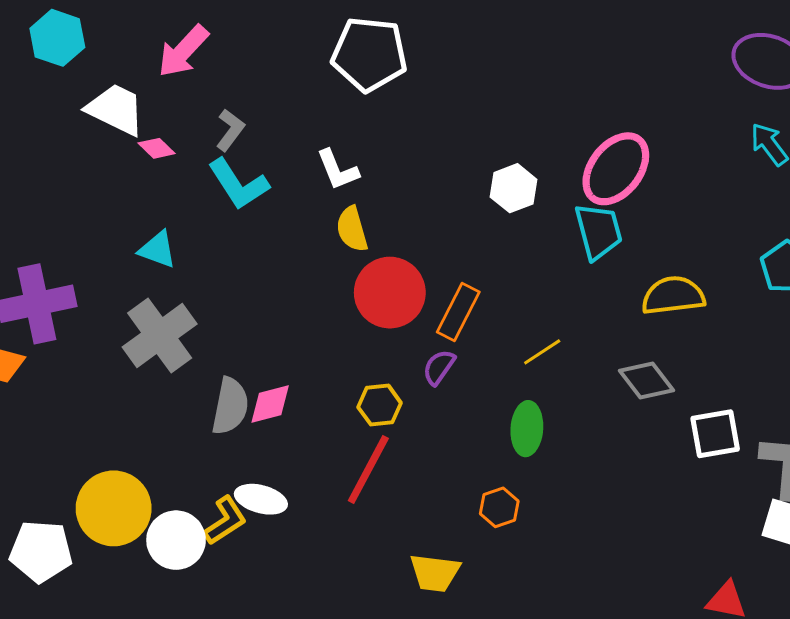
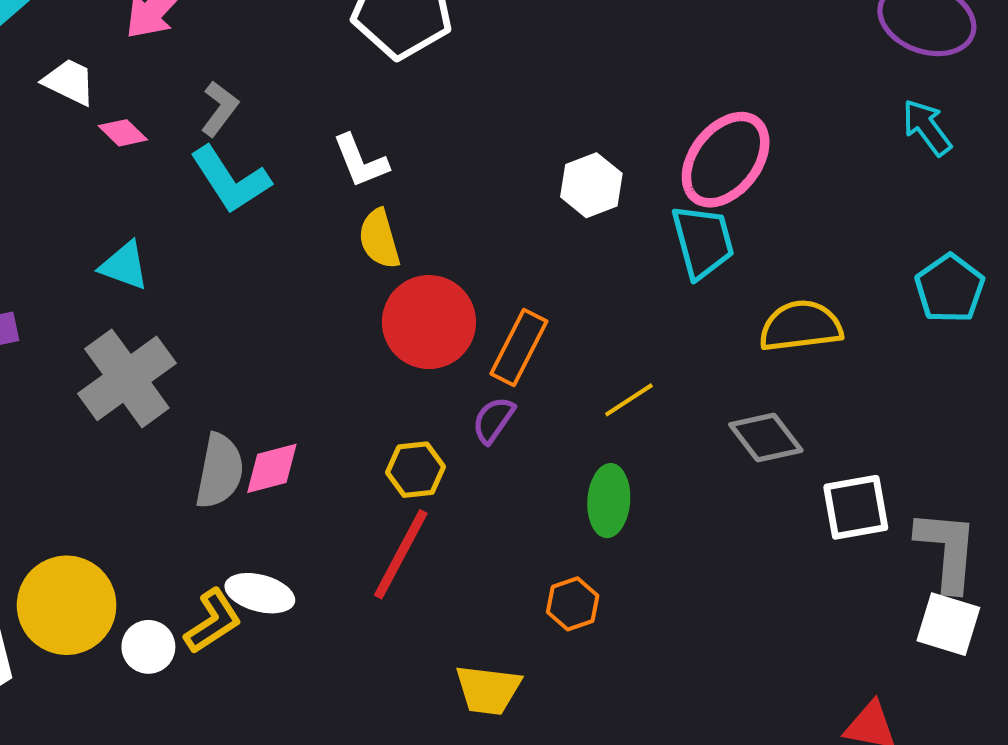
white trapezoid: (116, 109) -> (69, 82), size x0.7
white circle: (176, 540) -> (148, 647), size x0.7

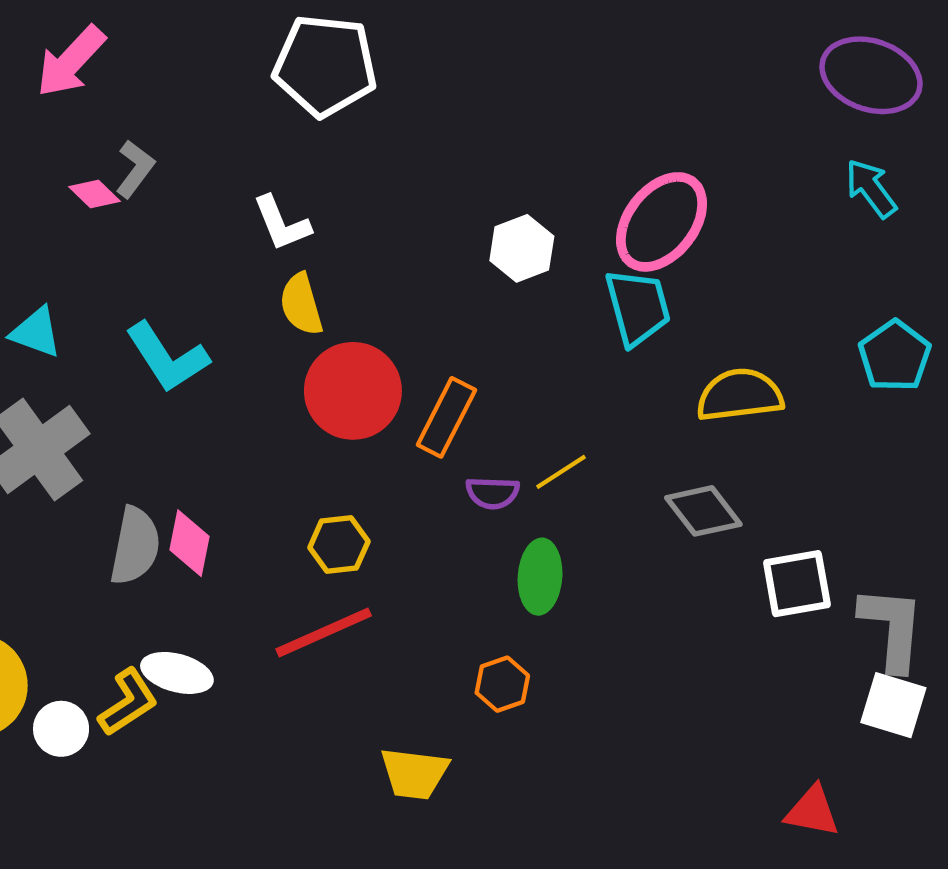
pink diamond: (123, 133) -> (95, 194), moved
cyan L-shape: (230, 180) -> (167, 357), moved
purple semicircle: (493, 420) -> (493, 493), moved, turned -123
pink diamond: (272, 468) -> (190, 543), turned -64
red line: (401, 554) -> (324, 632), turned 38

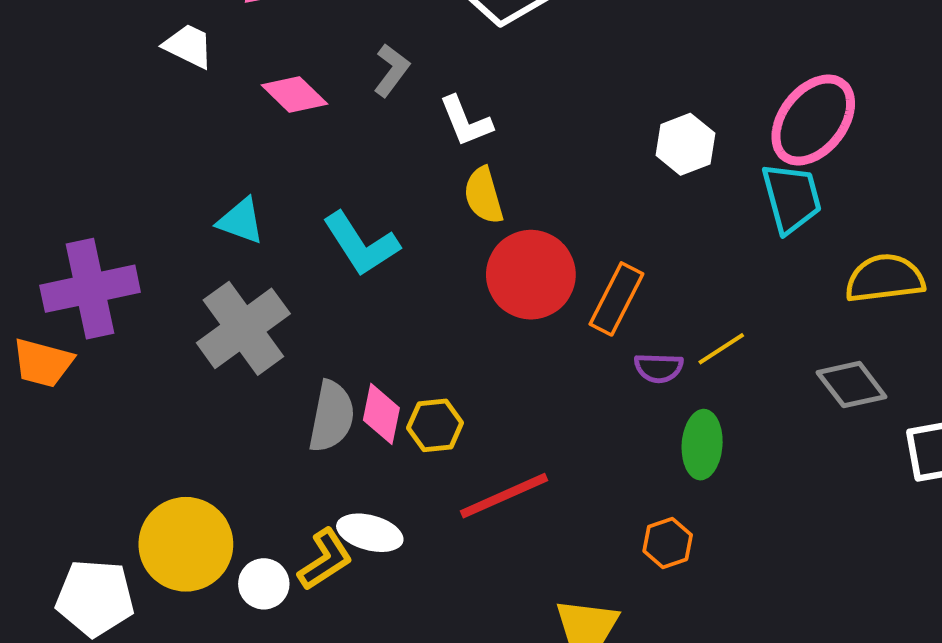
gray L-shape: (135, 169) -> (392, 70), moved
pink diamond: (95, 194) -> (294, 94), size x1.4
yellow hexagon: (339, 544) -> (435, 425), moved

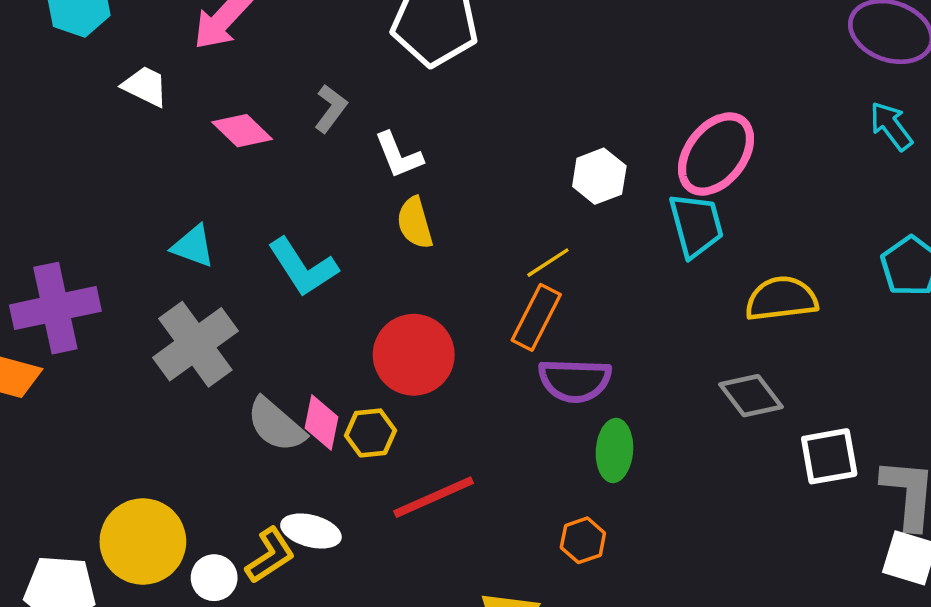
red circle: (531, 275) -> (414, 355), moved
yellow line: (721, 349) -> (548, 263), moved
purple semicircle: (659, 368) -> (575, 380), size x1.6
gray semicircle: (332, 416) -> (276, 425), turned 120

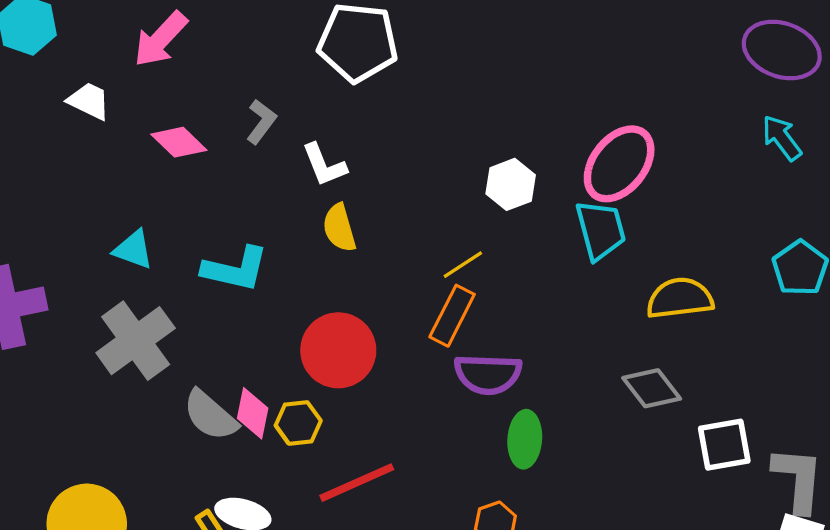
cyan L-shape: (303, 267) -> (235, 269), turned -44

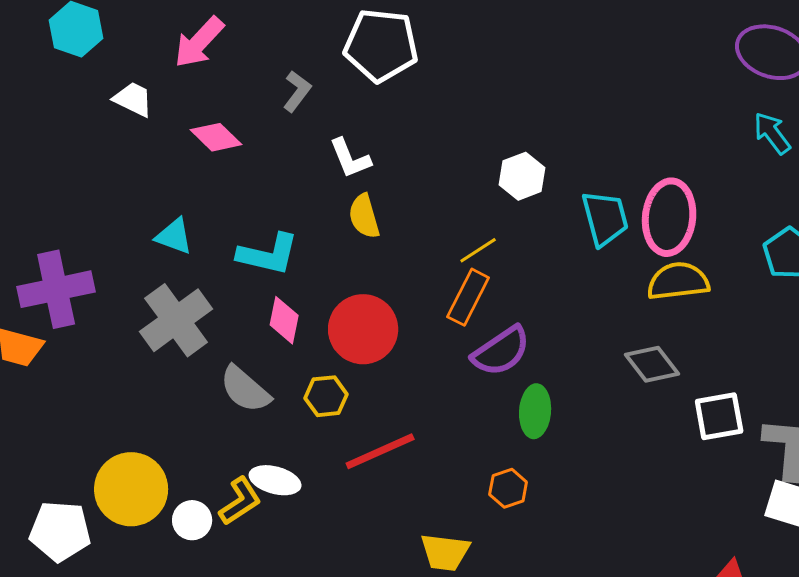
gray L-shape: (261, 122) -> (297, 91), moved
pink ellipse: (619, 164) -> (669, 217), moved, turned -32
purple semicircle: (488, 374) -> (501, 351), turned -36
pink diamond: (253, 413) -> (284, 320), moved

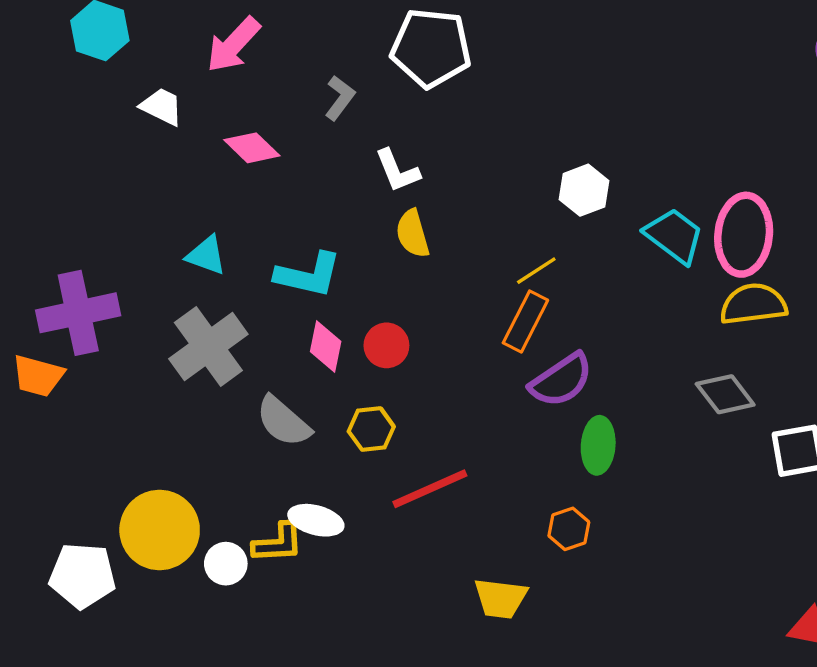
cyan trapezoid: (605, 218) -> (674, 236), turned -38
red circle: (363, 329) -> (386, 345), moved, size x0.6
yellow L-shape: (240, 501) -> (278, 543), turned 30

